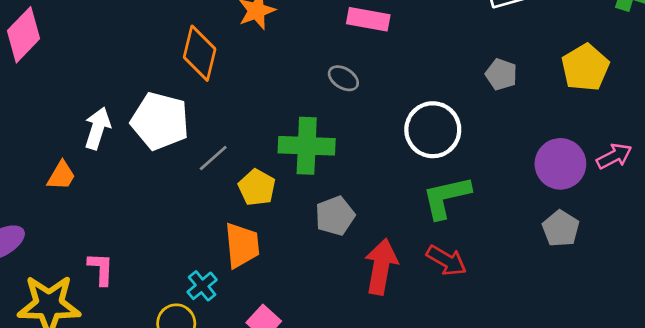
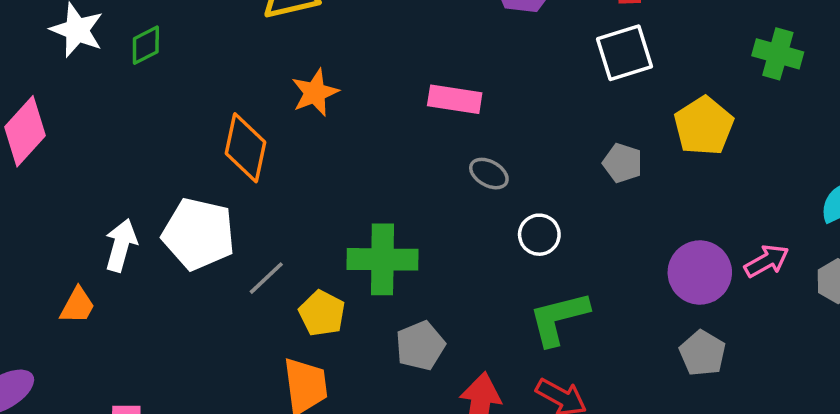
yellow pentagon: (585, 68) -> (704, 126), moved
gray ellipse: (343, 78) -> (489, 174), moved
white circle: (433, 130) -> (539, 235), size x0.6

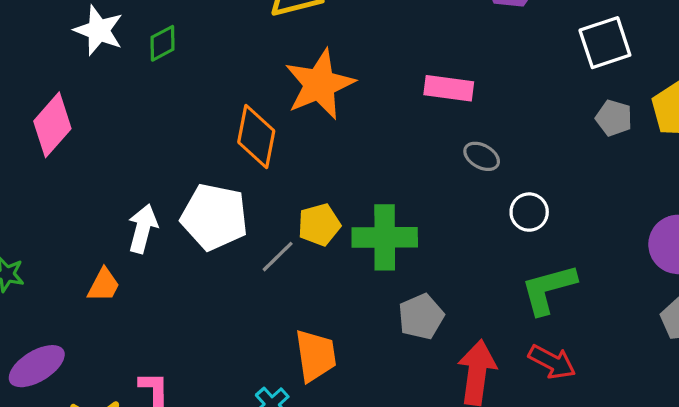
orange star: (315, 93) -> (320, 84), size x1.6
gray pentagon: (623, 163) -> (614, 118), moved
yellow pentagon: (322, 313) -> (319, 225), moved, turned 30

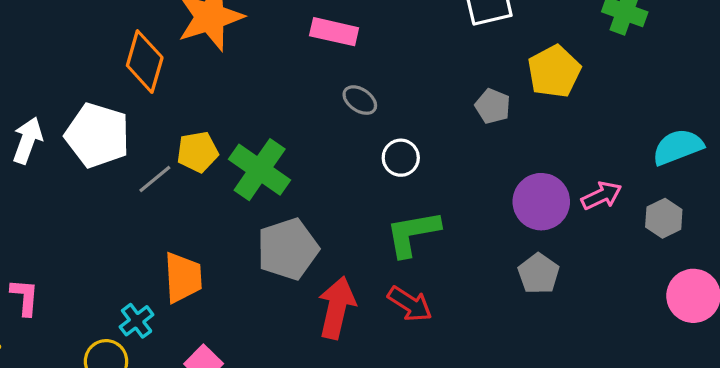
gray pentagon: (614, 118) -> (493, 106), moved
green cross: (385, 237) -> (260, 170), turned 30
gray pentagon: (421, 317) -> (288, 249), size x1.4

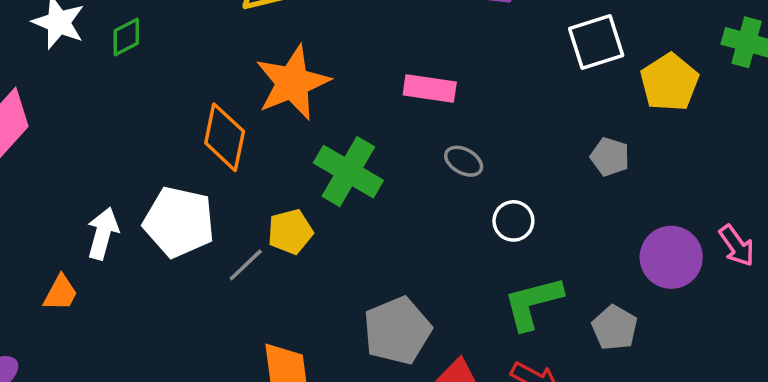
yellow pentagon: (554, 71) -> (669, 82), moved
green cross: (260, 170) -> (348, 172), moved
pink arrow: (601, 196) -> (737, 246), turned 84
gray pentagon: (539, 274) -> (615, 328), moved

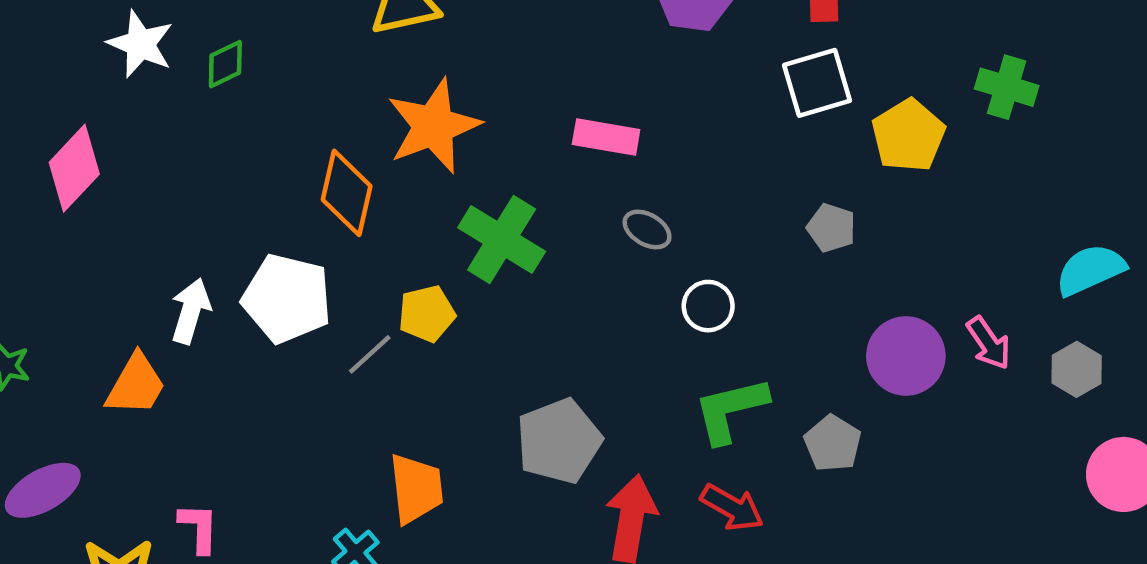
orange trapezoid: (60, 293) -> (136, 385), size x1.4

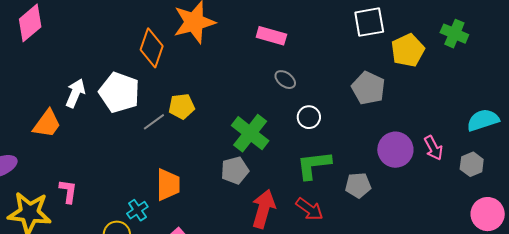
gray pentagon: (831, 228) -> (368, 88), size x1.5
green cross: (502, 239) -> (250, 133), moved
gray pentagon: (559, 441) -> (235, 170), size x0.7
gray pentagon: (833, 443) -> (358, 185), turned 30

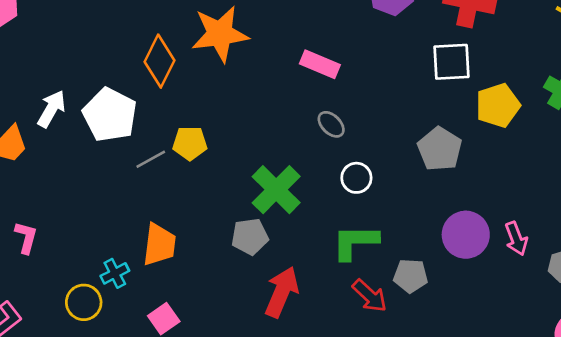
red arrow: (309, 209) -> (370, 296), moved

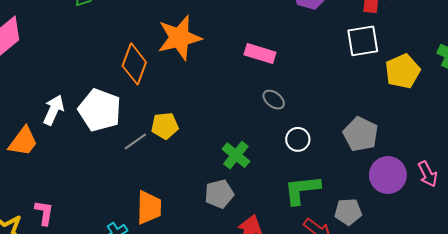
gray pentagon: (440, 149) -> (361, 134), moved
green cross: (276, 190) -> (236, 155), size x0.7

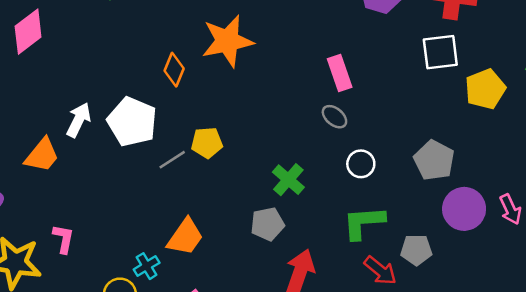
pink rectangle: (260, 53) -> (340, 73), moved, turned 52
orange diamond: (134, 64) -> (174, 70), size x0.7
orange trapezoid: (149, 208) -> (185, 237), turned 32

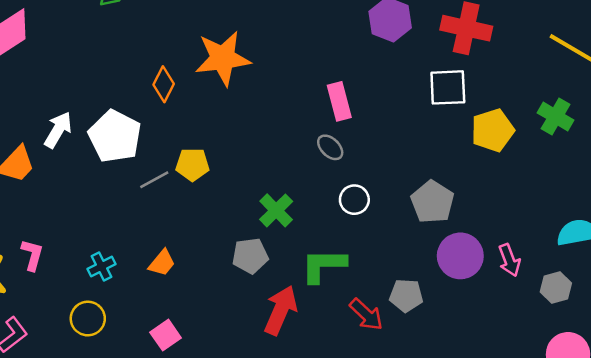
green L-shape: (364, 222) -> (323, 265), moved
orange trapezoid: (185, 237) -> (162, 263), size x0.7
cyan cross: (147, 266) -> (101, 267), moved

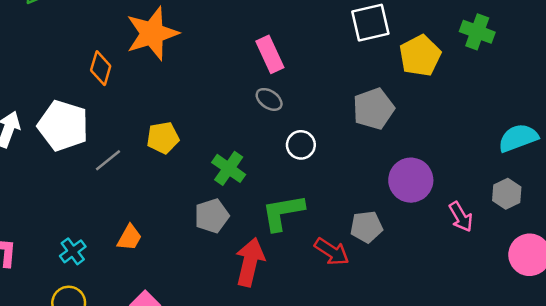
yellow pentagon: (193, 165) -> (163, 138), moved
gray pentagon: (432, 202) -> (374, 109), moved, turned 30
pink arrow: (509, 260) -> (461, 217), moved

